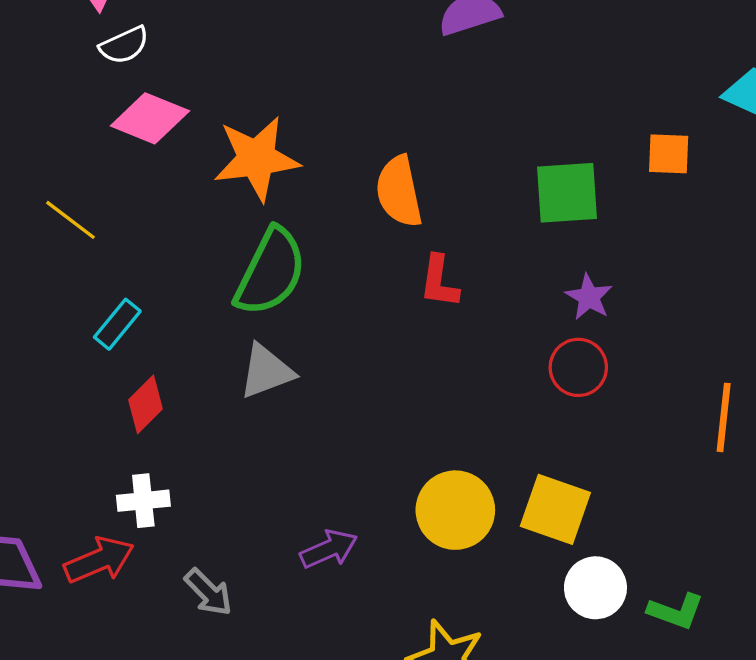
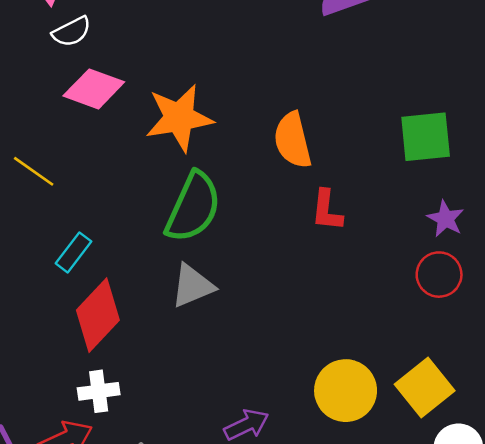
red diamond: (146, 404) -> (98, 315), size x1.6
yellow square: (555, 509) -> (425, 387), turned 34

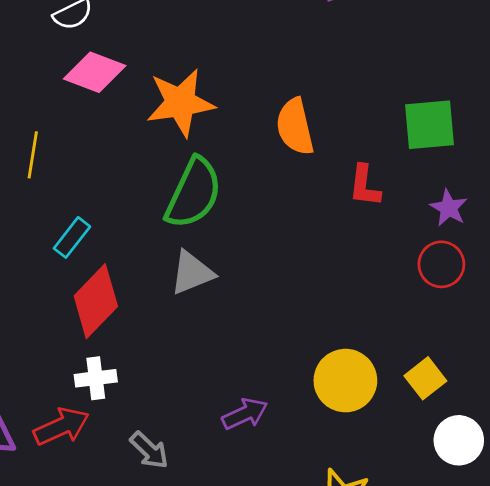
yellow line: (34, 171) -> (33, 155), turned 63
red L-shape: (327, 210) -> (365, 186), moved
yellow square: (425, 387) -> (425, 378), size x0.7

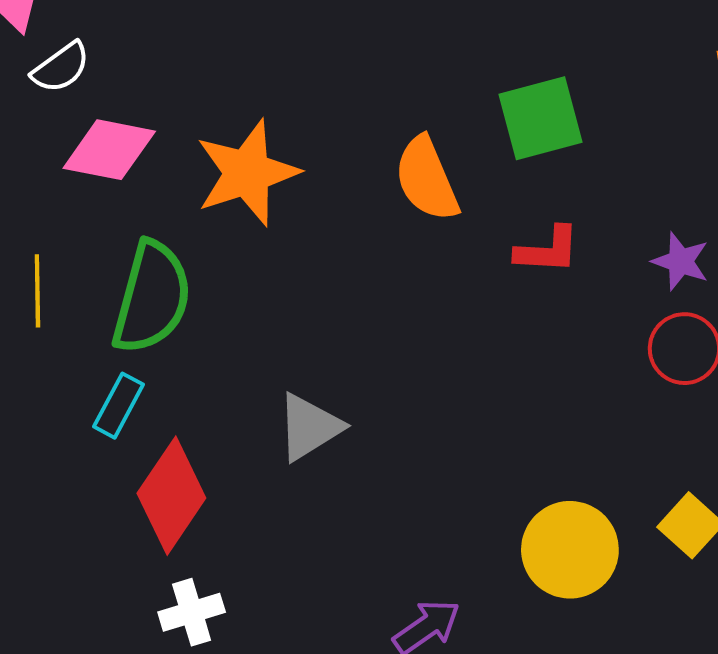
green square: (429, 125) -> (541, 118), moved
red L-shape: (365, 186) -> (547, 250), turned -84
green semicircle: (194, 193) -> (152, 297), moved

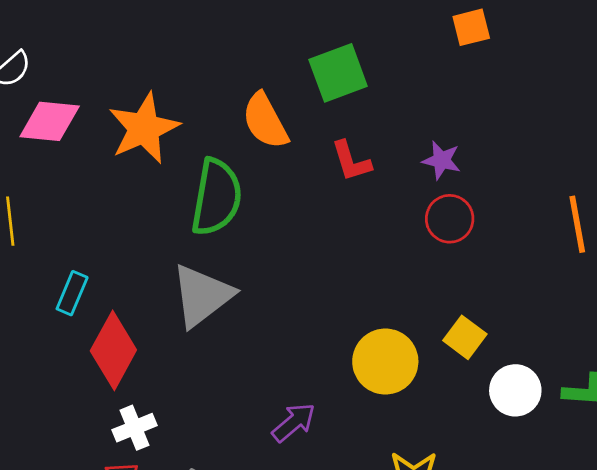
red L-shape: (547, 250) -> (351, 161), turned 75
green semicircle: (152, 297) -> (216, 197), moved
gray triangle: (309, 427) -> (202, 296), size x1.4

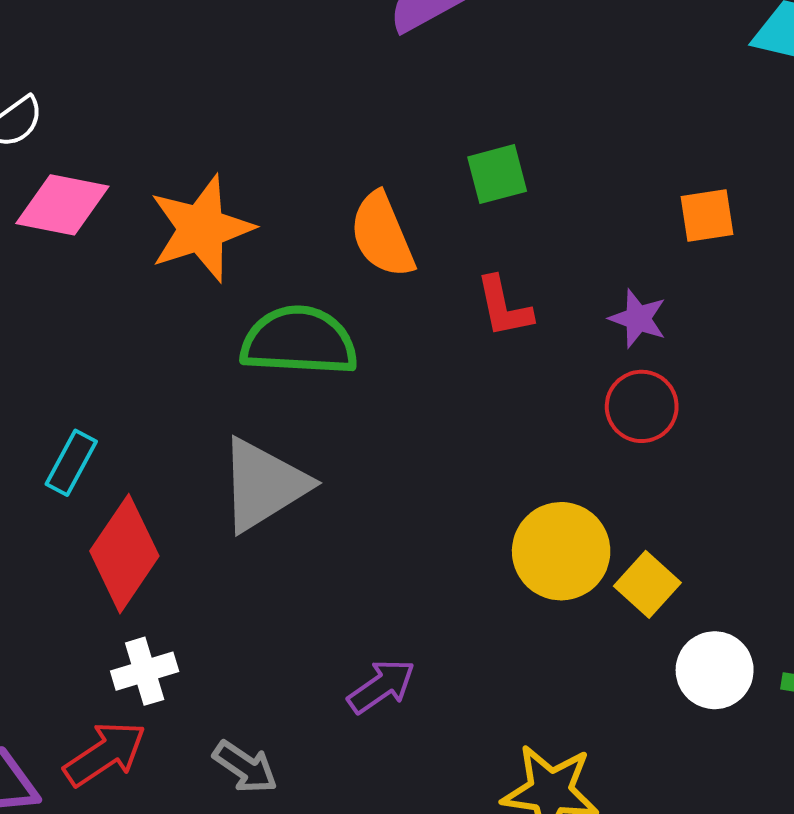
orange square: (471, 27) -> (707, 215), moved
green square: (338, 73) -> (497, 174), size x0.7
green semicircle: (216, 197) -> (299, 341), turned -102
yellow circle: (385, 362) -> (561, 551), moved

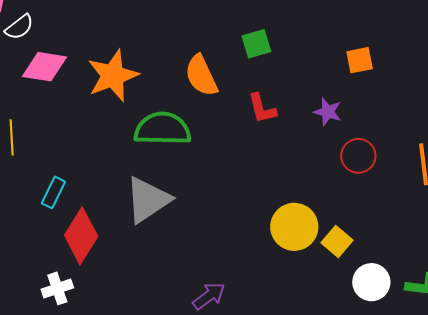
red circle: (642, 406) -> (358, 156), moved
white cross: (145, 671) -> (57, 288), moved

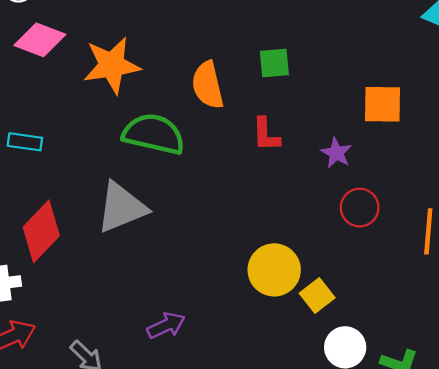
orange square: (360, 60) -> (382, 104), size x1.4
cyan rectangle: (53, 192) -> (25, 142), moved, turned 60

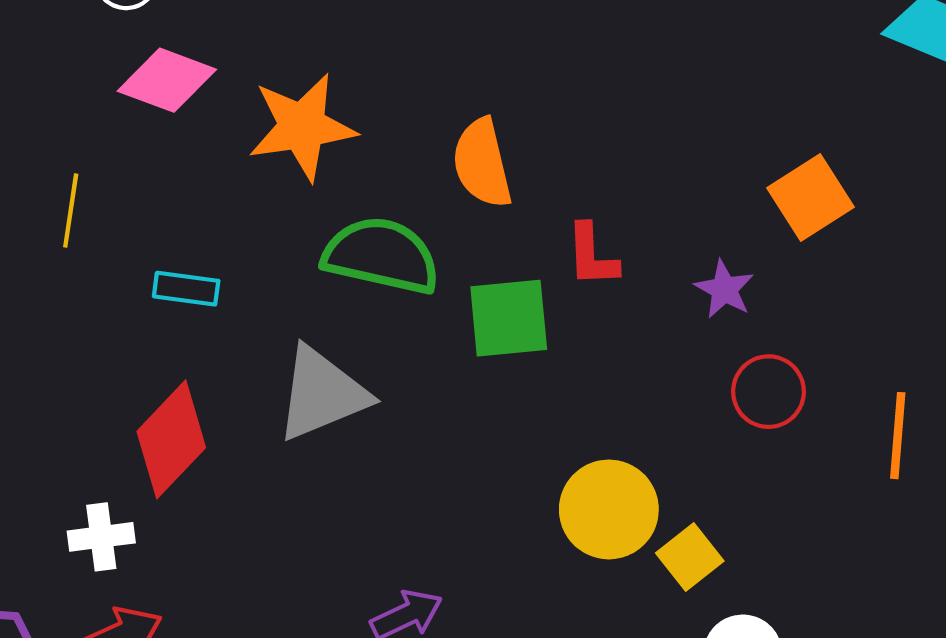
green square: (274, 63) -> (509, 318), moved, size x1.4
orange square: (382, 104) -> (810, 198), turned -33
cyan rectangle: (25, 142) -> (186, 289), moved

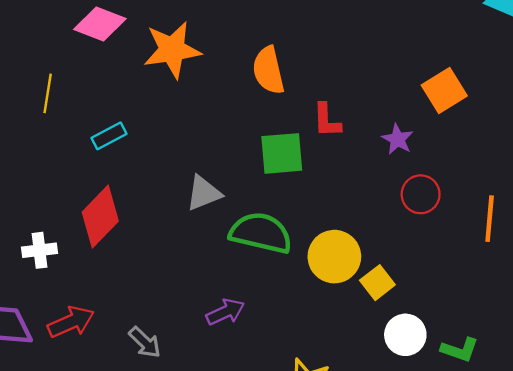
green semicircle: (381, 256) -> (261, 233), moved
cyan rectangle: (186, 289) -> (109, 136), turned -36
gray triangle: (322, 394) -> (204, 193), moved, size x0.7
white cross: (101, 537) -> (40, 250), moved

